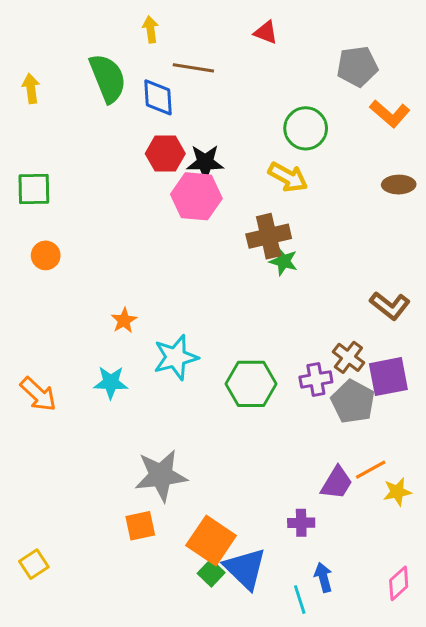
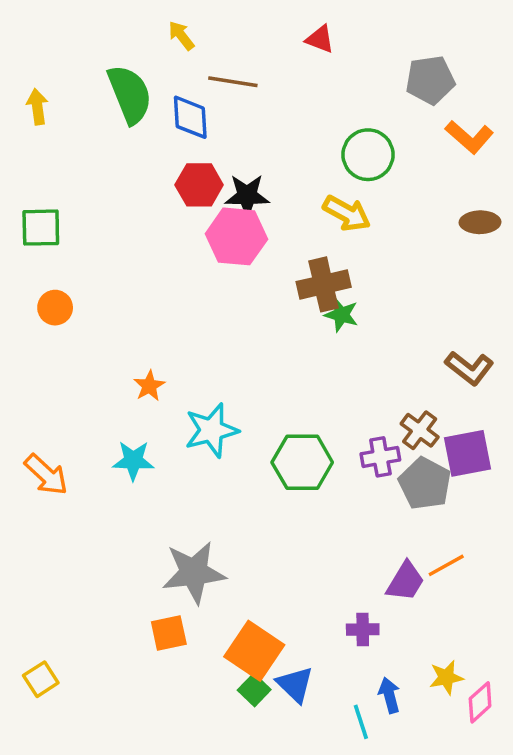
yellow arrow: (151, 29) -> (181, 36), turned -30
yellow star: (397, 492) -> (446, 677), moved
blue triangle: (245, 569) -> (295, 685), size x0.7

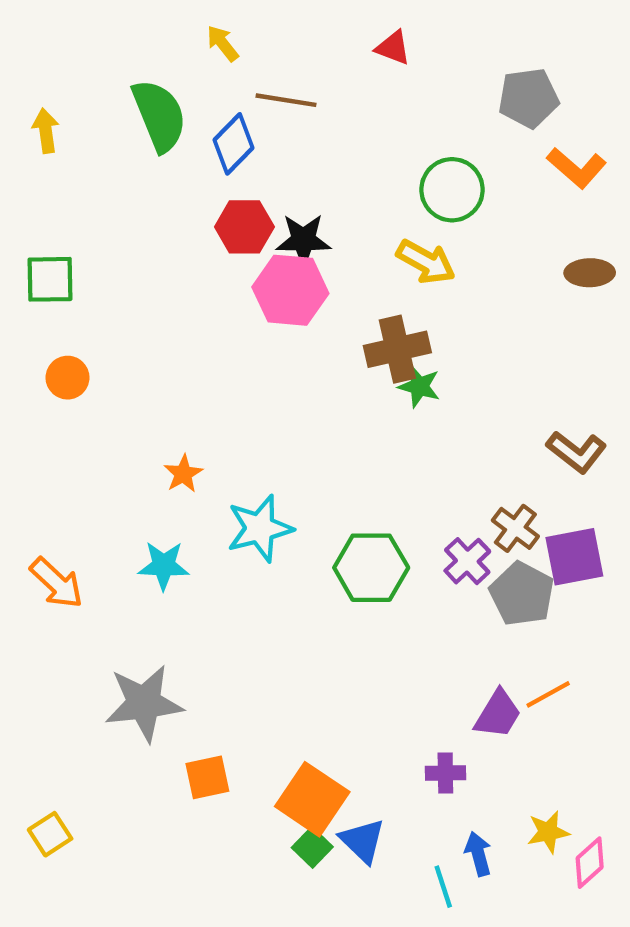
blue diamond: (190, 117) -> (234, 144), turned 48
purple cross: (380, 457) -> (467, 561), turned -33
gray star: (194, 573) -> (144, 703), moved

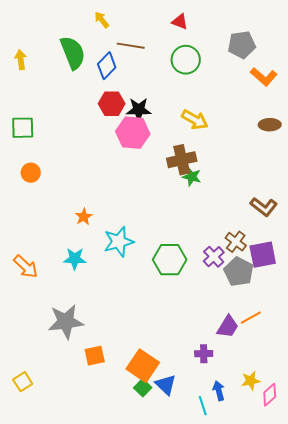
green circle: (452, 190) -> (186, 60), moved

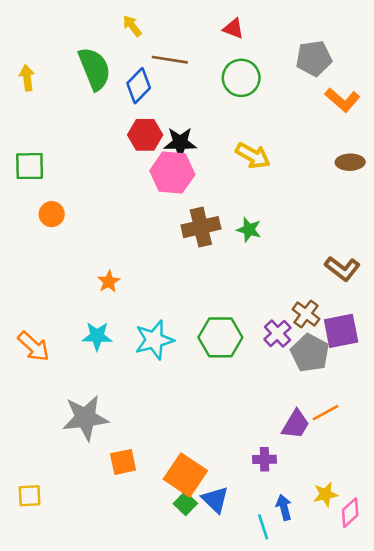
brown cross: (182, 160) -> (201, 227), moved
orange circle: (31, 173) -> (52, 214), moved
cyan star: (119, 242) -> (154, 340), moved
yellow square: (23, 382) -> (30, 496), turned 30

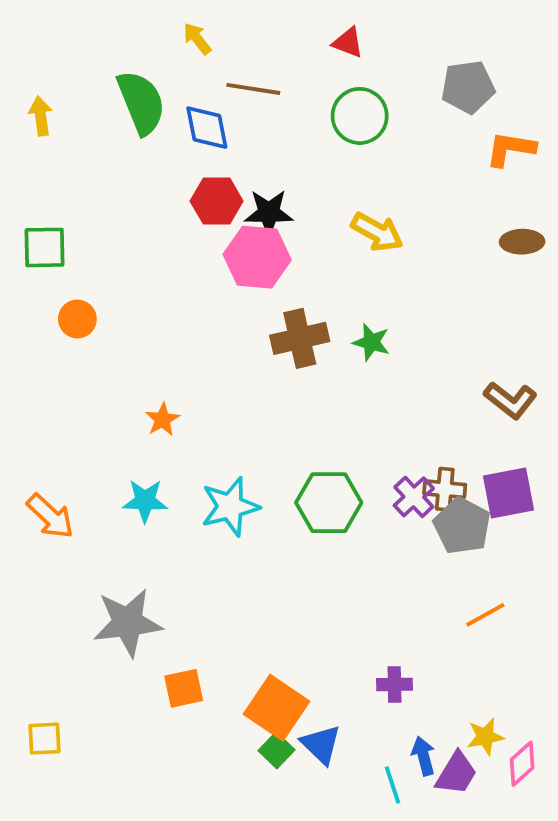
blue diamond: (139, 86) -> (207, 128), turned -56
orange L-shape: (342, 100) -> (510, 149), turned 148
brown cross: (306, 314) -> (445, 489), moved, turned -32
purple trapezoid: (296, 424) -> (456, 773), moved

